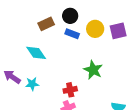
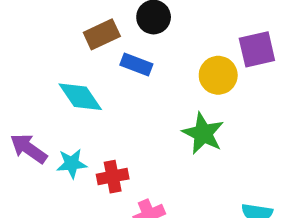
yellow circle: (95, 29) -> (218, 75), moved
blue rectangle: (72, 34) -> (136, 64), moved
red cross: (70, 90) -> (113, 177), moved

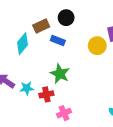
cyan diamond: (80, 97) -> (23, 44), moved, turned 75
green star: (203, 133) -> (60, 74), moved

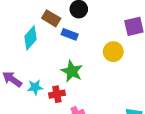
brown rectangle: (41, 26) -> (51, 18), turned 56
yellow circle: (97, 46) -> (113, 52), moved

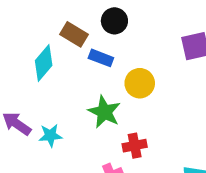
yellow circle: (113, 52) -> (140, 83), moved
red cross: (57, 94) -> (135, 146), moved

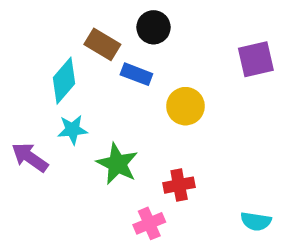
green star: (104, 112) -> (117, 164), moved
cyan star: (50, 135) -> (72, 130), moved

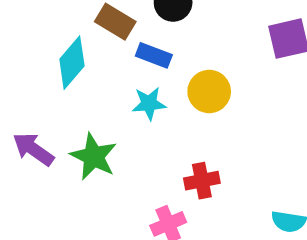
cyan star: (72, 130) -> (149, 104), moved
green star: (117, 164) -> (94, 157), moved

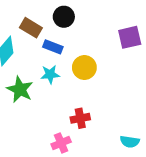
green star: (94, 157) -> (20, 89), moved

